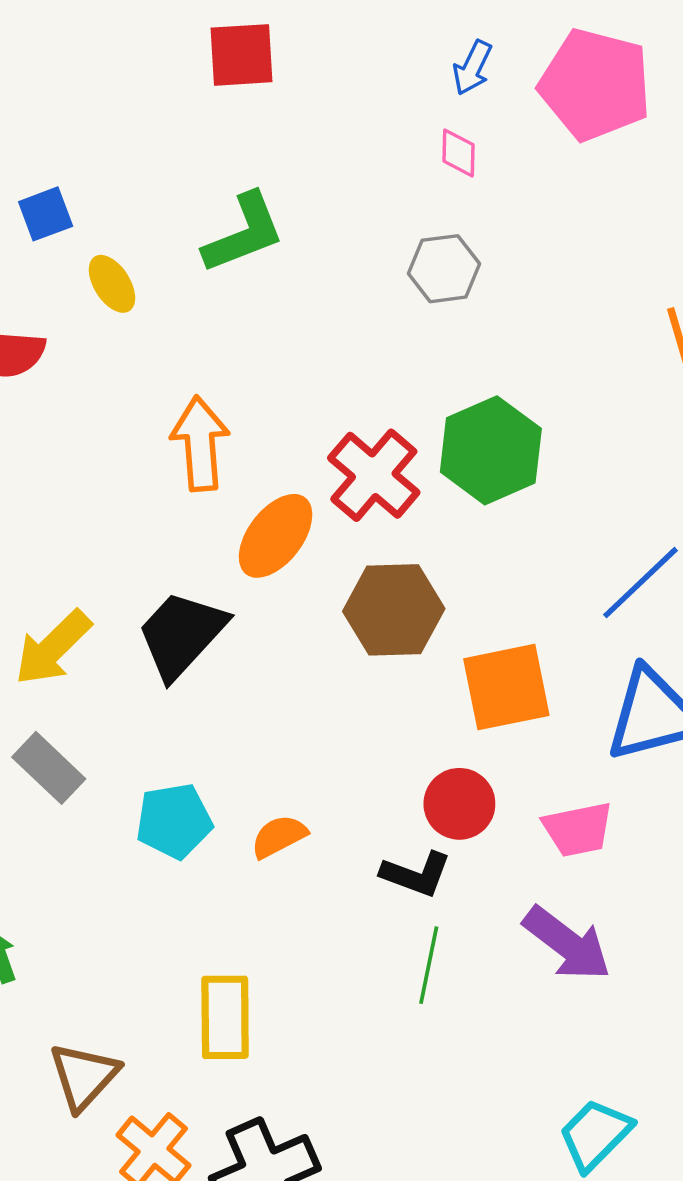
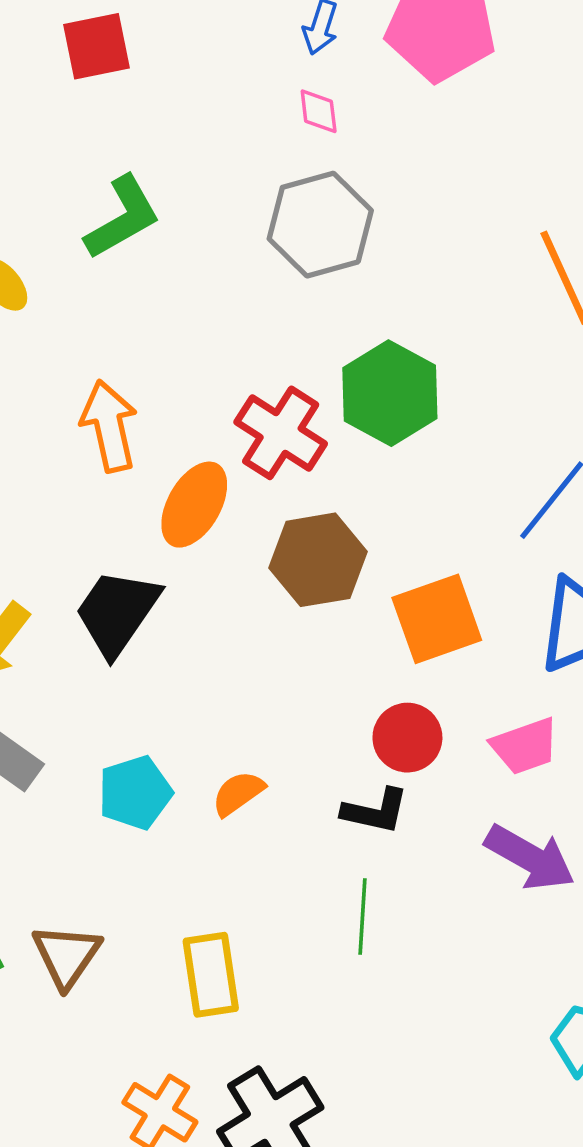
gray hexagon: (444, 269) -> (320, 225), size x1.5
green line: (429, 965) -> (363, 917), moved
brown triangle: (84, 1076) -> (67, 956), moved

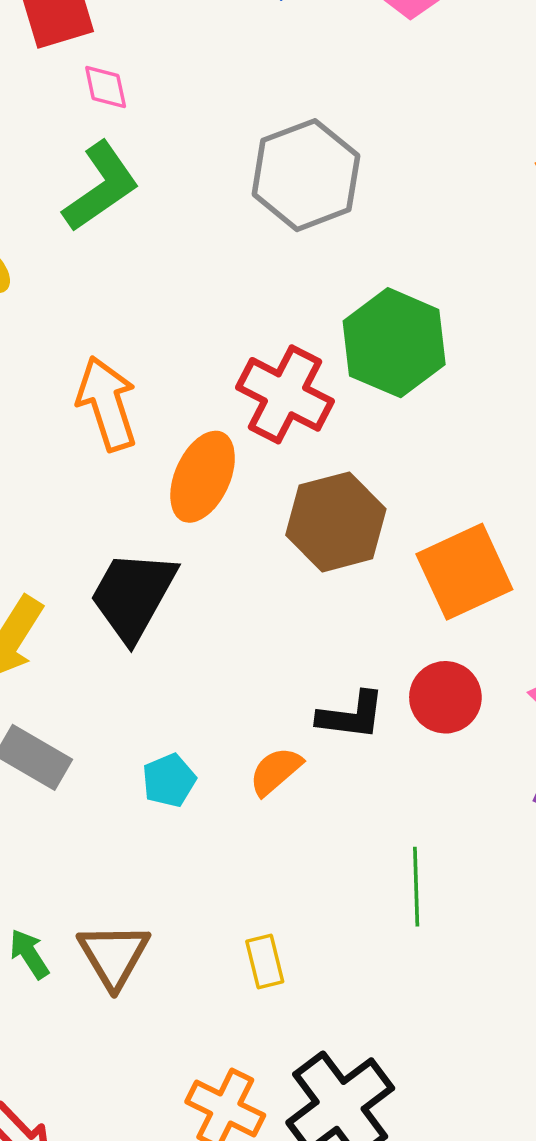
pink diamond: (319, 111) -> (106, 87), moved
cyan pentagon: (135, 793) -> (169, 780), size x0.7
black L-shape: (375, 811) -> (351, 716), moved
yellow rectangle: (211, 975) -> (265, 961), size x0.6

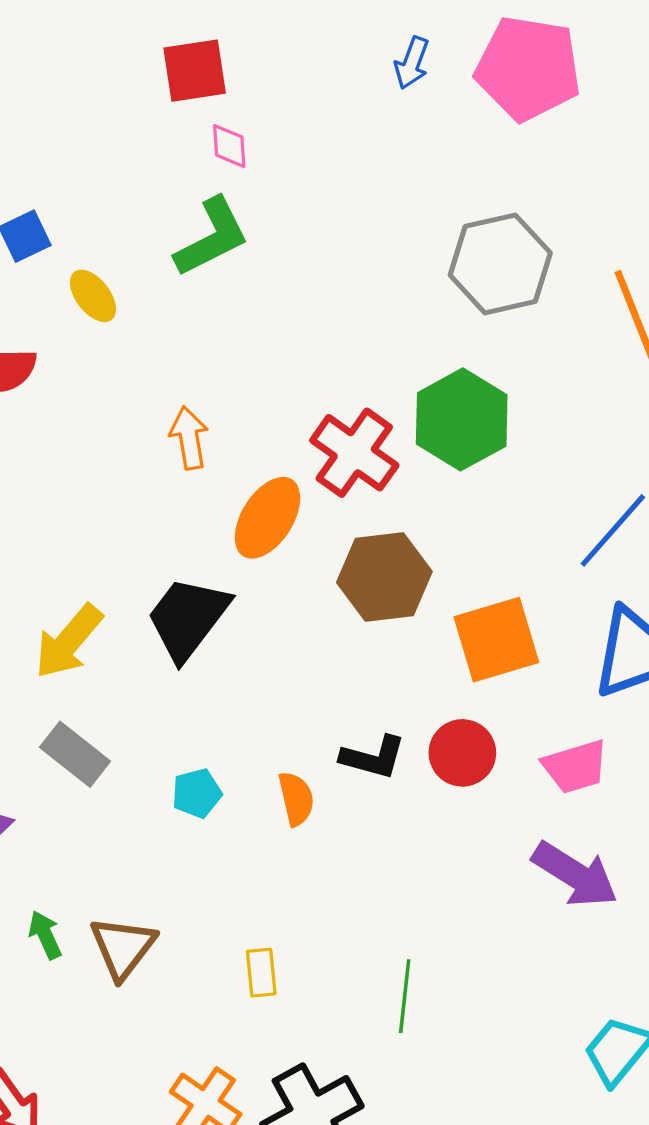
gray hexagon: (306, 175) -> (500, 264), moved
orange arrow: (107, 404) -> (189, 438), size x0.7
orange semicircle: (276, 771) -> (296, 799), turned 110
green line: (416, 887) -> (405, 996), moved

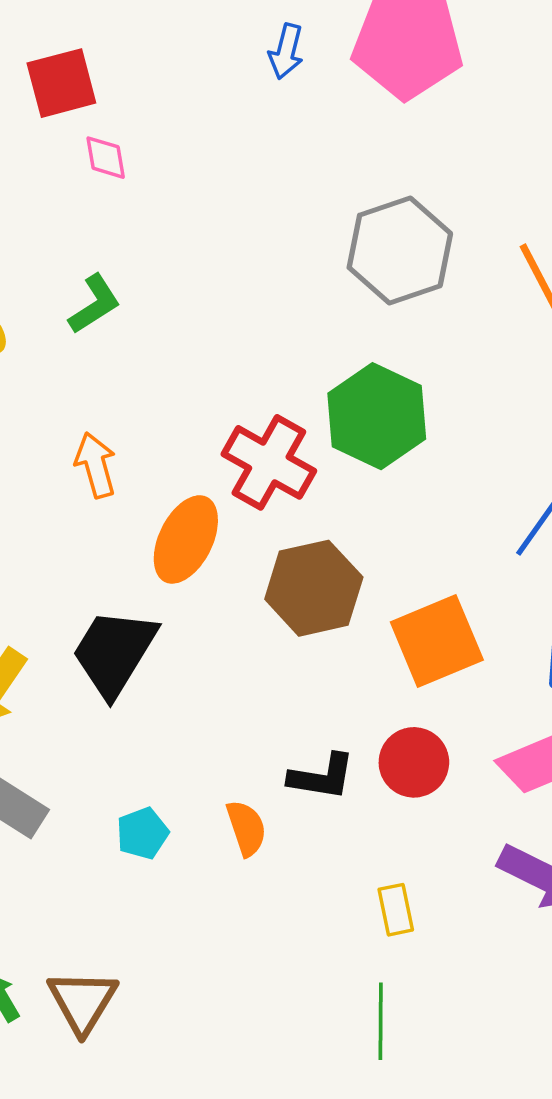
green L-shape: (212, 237) -> (94, 304), moved, size x0.7
yellow rectangle: (261, 973) -> (396, 910), moved

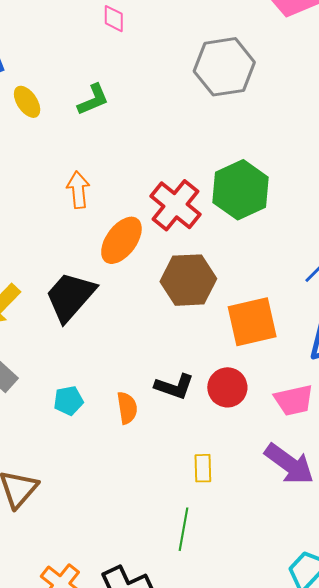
gray hexagon: (400, 251) -> (224, 67), moved

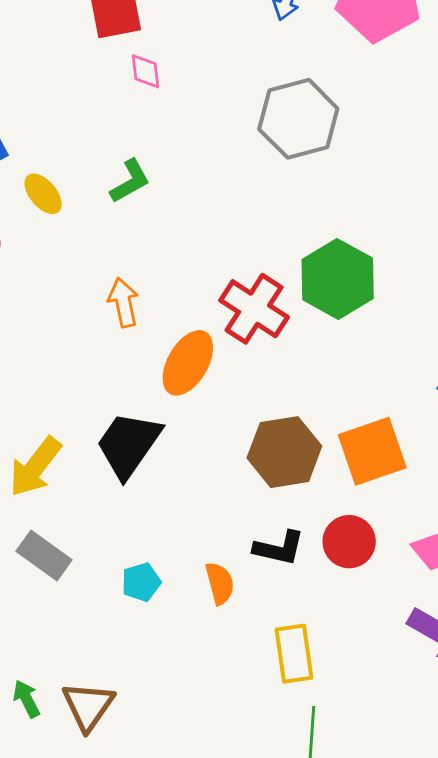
brown hexagon: (188, 280) -> (284, 452), moved
yellow rectangle: (203, 468) -> (294, 654), moved, size x1.5

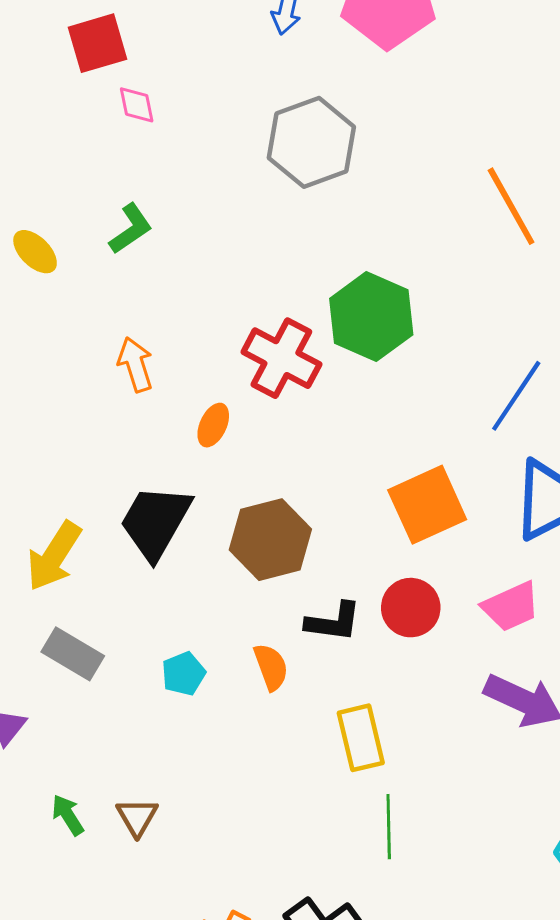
orange ellipse: (188, 363) -> (213, 425), size x0.6
brown hexagon: (284, 452) -> (270, 540), moved
brown triangle: (88, 706) -> (137, 817), size x0.7

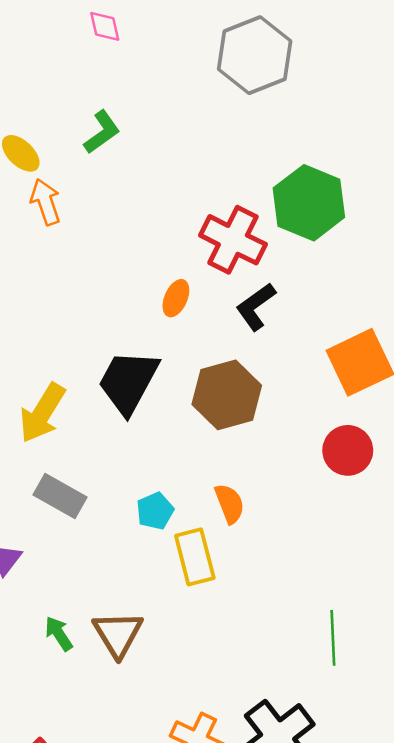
orange arrow: (135, 364) -> (46, 202), moved
black L-shape: (333, 622) -> (256, 307), moved, turned 138
yellow rectangle: (361, 738) -> (195, 557), moved
brown triangle: (137, 817) -> (118, 634), size x1.4

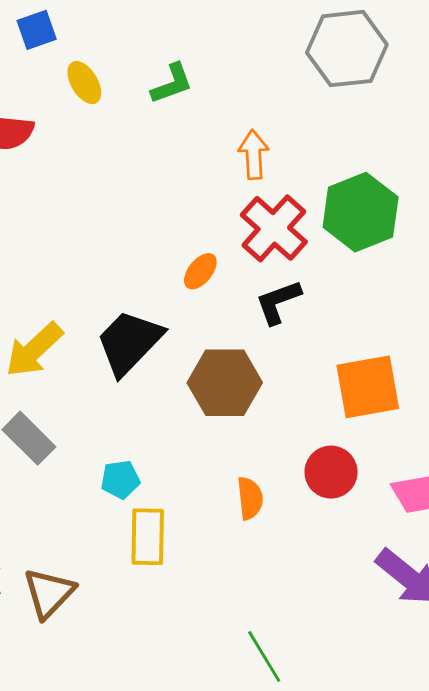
orange arrow: (46, 202) -> (254, 155), moved
orange semicircle: (230, 504) -> (250, 498), moved
green line: (333, 638) -> (264, 656), turned -44

